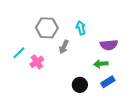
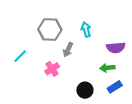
pink cross: (37, 62) -> (52, 69), moved

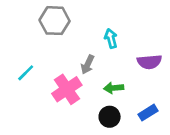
gray hexagon: (50, 30) -> (55, 21), moved
green arrow: (107, 68) -> (114, 88), moved
pink cross: (52, 69) -> (67, 89), size x1.5

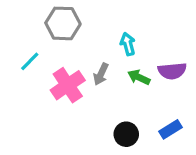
cyan line: (26, 73) -> (30, 61), moved
green arrow: (114, 88) -> (139, 77), moved, turned 30
pink cross: (67, 89) -> (68, 85), moved

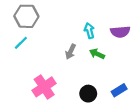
gray hexagon: (63, 23) -> (26, 16), moved
purple semicircle: (172, 71) -> (120, 32), moved
pink cross: (68, 85) -> (44, 87), moved

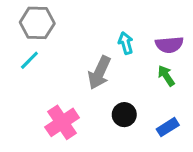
gray arrow: (71, 52) -> (99, 73), size x1.5
green arrow: (97, 54) -> (166, 76), moved, turned 32
black circle: (88, 94) -> (124, 115), moved

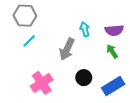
cyan line: (29, 60) -> (29, 41), moved
blue rectangle: (168, 127) -> (113, 86), size x1.5

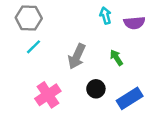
cyan arrow: (85, 29) -> (106, 16), moved
purple semicircle: (114, 30) -> (134, 23), moved
green arrow: (112, 51) -> (116, 58), moved

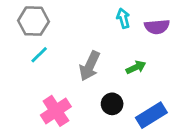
green arrow: (116, 58) -> (136, 67), turned 98

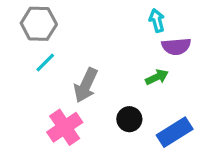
cyan arrow: (123, 18) -> (157, 21), moved
purple semicircle: (157, 27) -> (176, 46), moved
gray arrow: (90, 66) -> (86, 85), moved

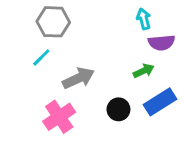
gray hexagon: (39, 24) -> (53, 22), moved
gray arrow: (86, 85) -> (78, 78), turned -140
blue rectangle: (175, 132) -> (160, 102), moved

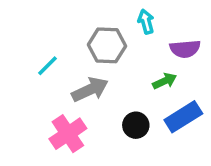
cyan arrow: (144, 19) -> (146, 22), moved
gray hexagon: (53, 22) -> (107, 45), moved

